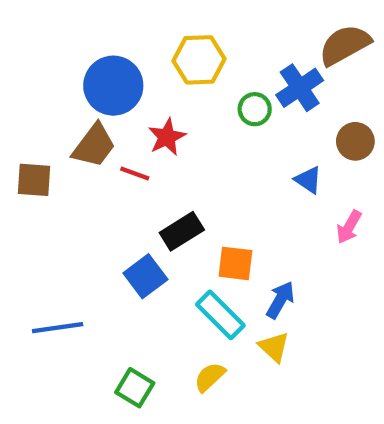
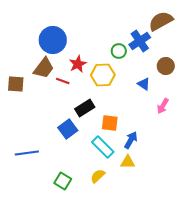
yellow hexagon: (199, 60) -> (103, 75), moved
yellow triangle: (274, 347) -> (128, 162), turned -42

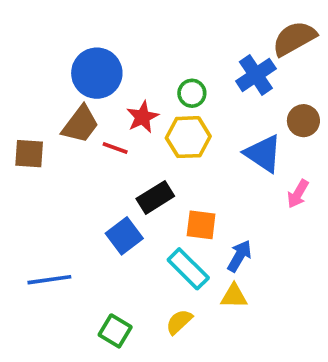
green circle: (119, 51) -> (192, 93), moved
blue triangle: (144, 84) -> (263, 154), size x1.6

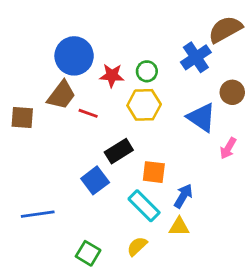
red star: (143, 117) -> (112, 76), moved, turned 30

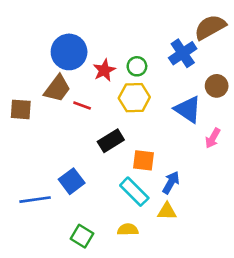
red star: (112, 76) -> (104, 70), turned -30
blue square: (95, 180) -> (72, 181), moved
yellow semicircle: (137, 246) -> (128, 230), turned 42

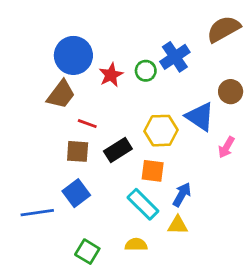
blue cross: (183, 53) -> (175, 57), moved
yellow hexagon: (134, 98) -> (161, 131), moved
red line: (82, 105) -> (87, 124), moved
brown square: (21, 109) -> (78, 151), moved

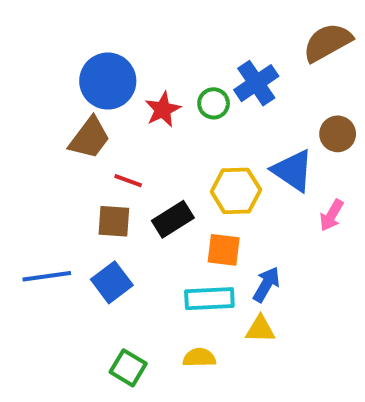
cyan rectangle: (143, 204) -> (209, 299), turned -48
blue line: (37, 213) -> (47, 276), moved

